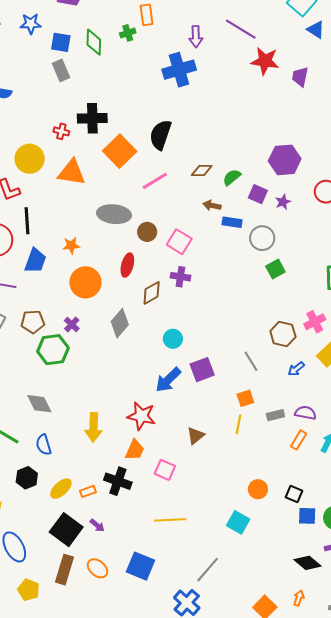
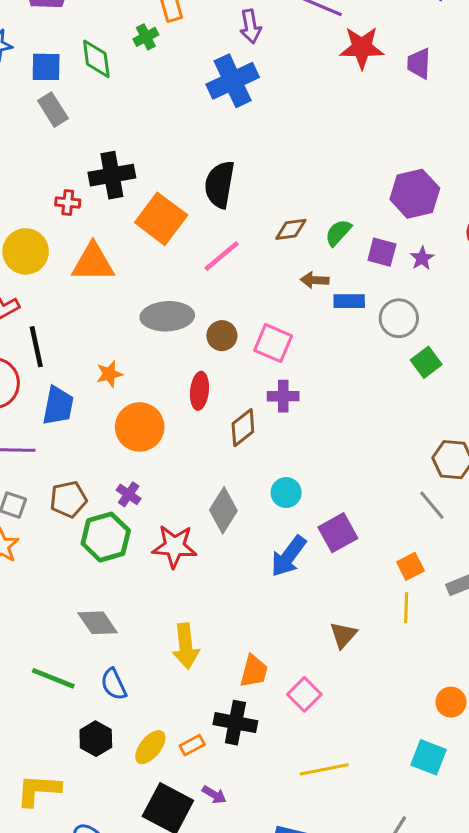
gray diamond: (120, 323) -> (223, 510), moved
gray line: (251, 361) -> (432, 505), moved
red star: (141, 416) -> (174, 546), moved
pink square: (165, 470) -> (304, 694), turned 30

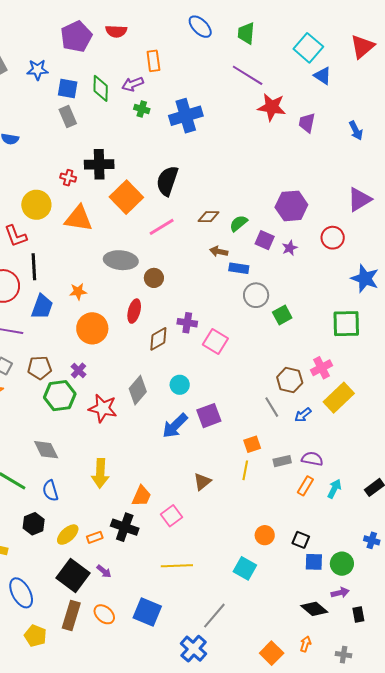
purple arrow: (250, 26) -> (133, 84), moved, turned 70
green cross: (146, 37) -> (142, 109), moved, turned 35
gray circle: (399, 318) -> (256, 295), moved
pink square: (273, 343) -> (215, 342), moved

